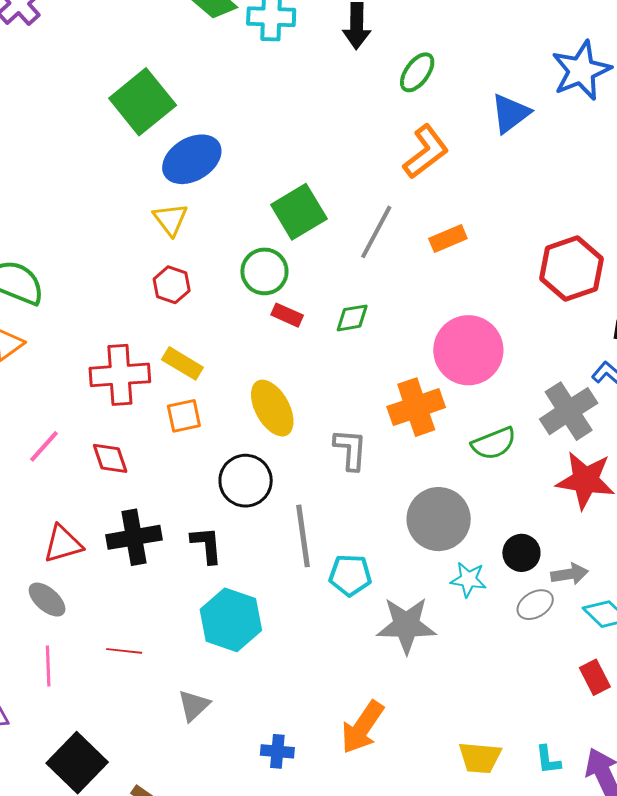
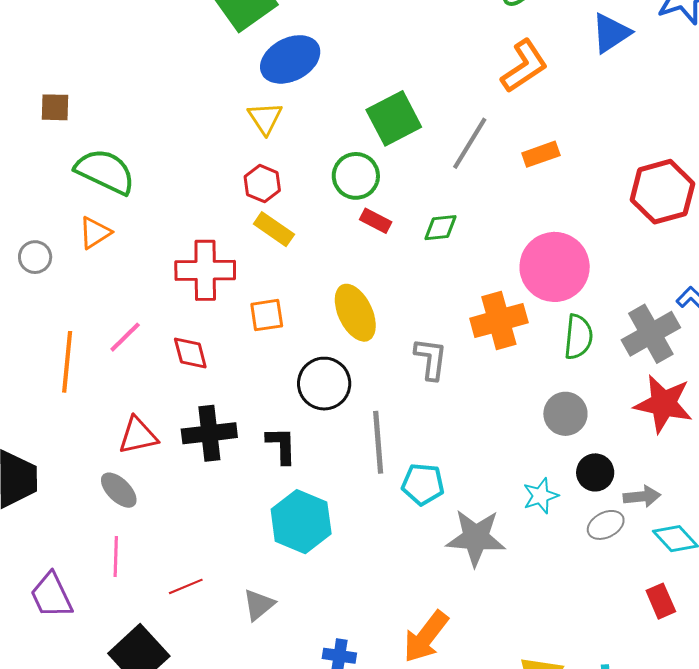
yellow rectangle: (182, 363) -> (274, 229), moved
green semicircle: (494, 443) -> (578, 337), moved, turned -66
gray circle: (439, 519) -> (565, 414), moved, size x0.7
cyan star: (468, 579) -> (541, 496), turned -30
red line: (124, 651) -> (186, 586), moved, turned -32

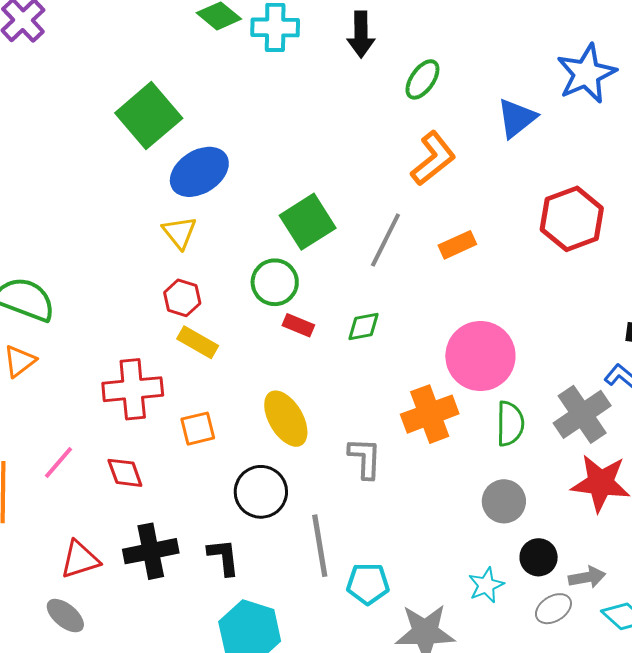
red hexagon: (662, 192) -> (572, 219), moved

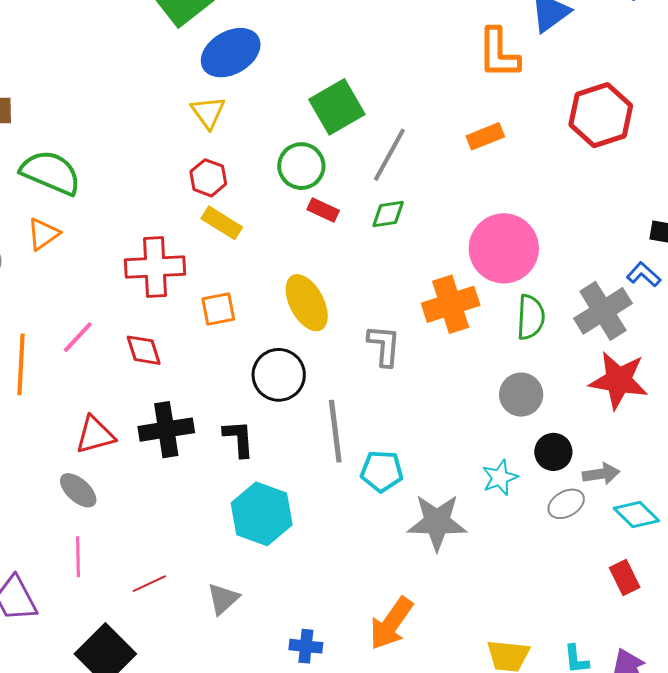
orange L-shape: (433, 159) -> (499, 53), moved, turned 126
gray line: (385, 240) -> (389, 155), moved

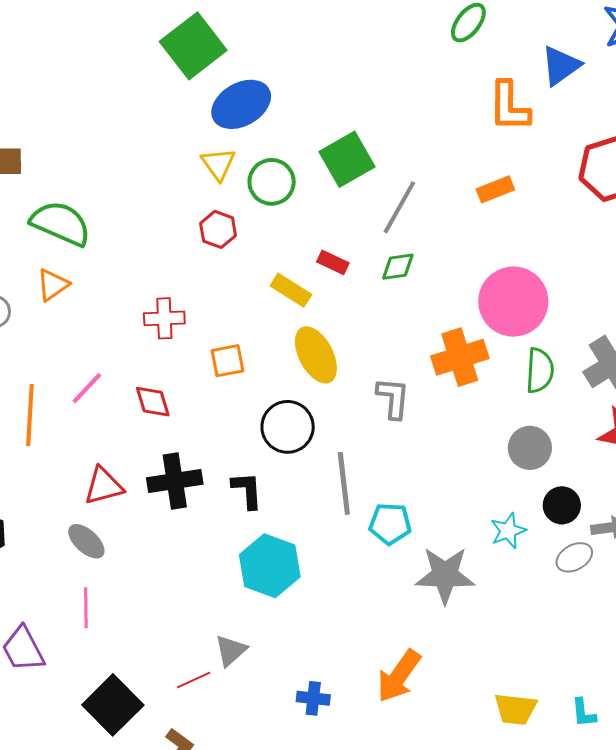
green circle: (301, 166) -> (272, 182), moved
yellow rectangle: (222, 223) -> (291, 290), moved
red cross: (155, 267) -> (164, 318), size x0.7
red line: (149, 584) -> (194, 680), moved

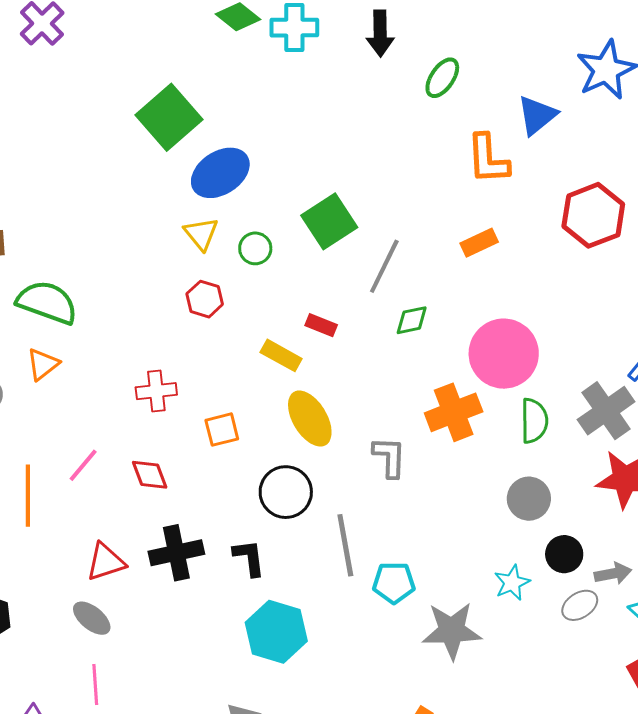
green circle: (272, 182) -> (255, 248), size x0.7
green diamond: (398, 267) -> (412, 320), moved

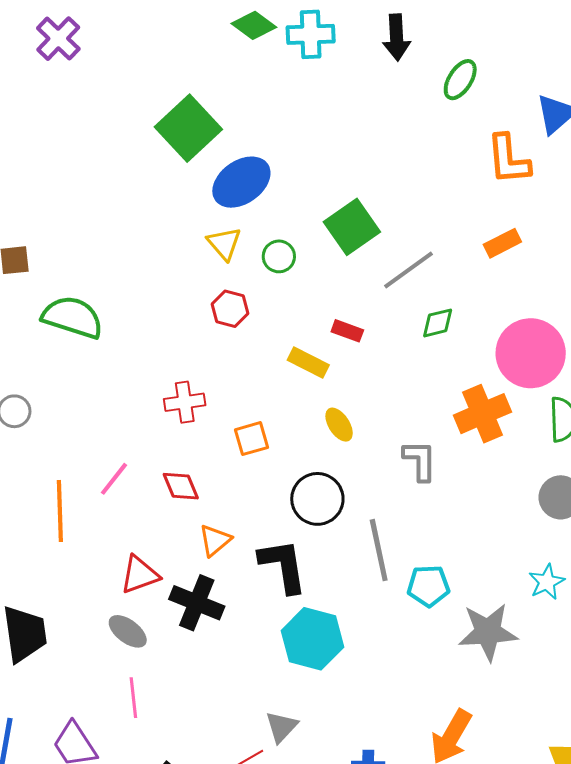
gray line: (384, 266) -> (408, 270), turned 30
orange triangle: (43, 364) -> (215, 540), moved
yellow ellipse: (310, 419) -> (339, 425), size x0.6
black cross: (176, 553) -> (197, 603), moved, turned 36
black L-shape: (249, 558) -> (283, 566), size x1.5

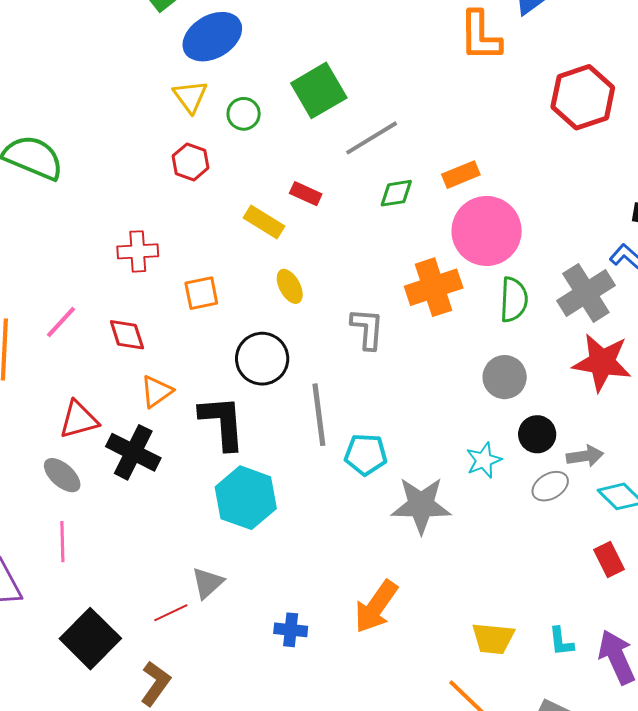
orange rectangle: (502, 243) -> (461, 175), moved

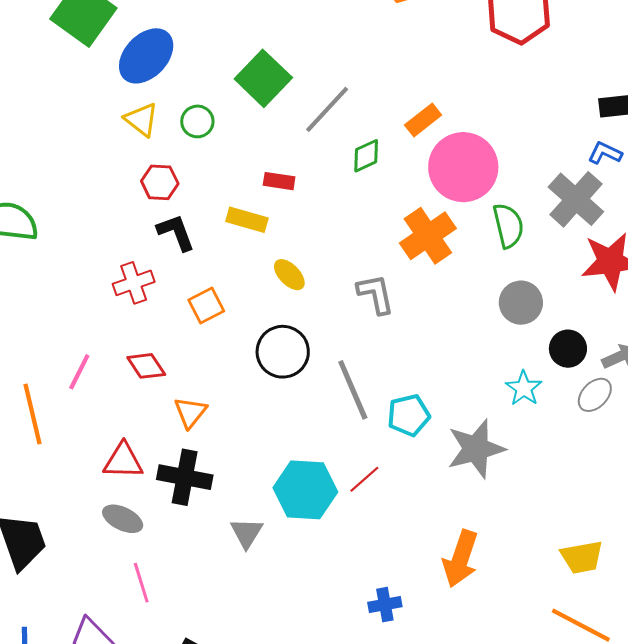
red triangle: (79, 420) -> (123, 461), turned 33
black L-shape: (222, 422) -> (176, 232), moved, size x0.7
gray triangle: (208, 583) -> (247, 533), moved
red line: (171, 613) -> (364, 479), moved

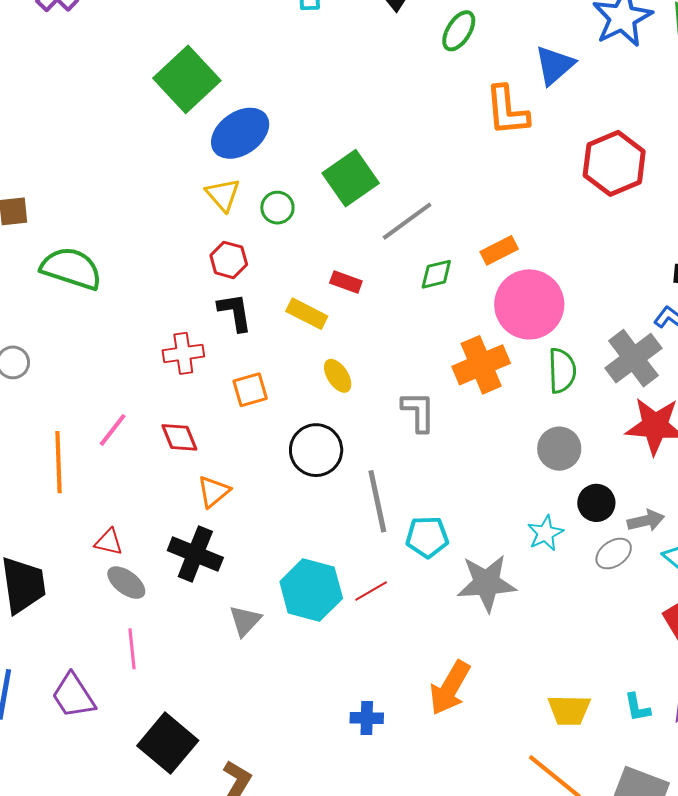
red triangle: (123, 461) -> (109, 542), moved, size x0.7

